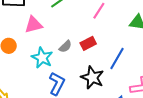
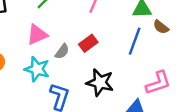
pink triangle: (34, 25) -> (37, 35), moved
blue line: (117, 58) -> (135, 41), moved

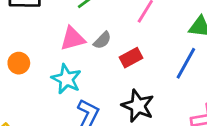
gray semicircle: (62, 51) -> (102, 40), moved

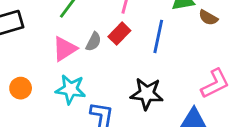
red rectangle: (131, 58) -> (119, 34), moved
blue line: (186, 63) -> (158, 36), moved

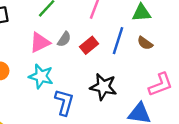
brown semicircle: (208, 18) -> (145, 43), moved
red rectangle: (119, 34) -> (89, 45), moved

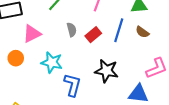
gray semicircle: (64, 39) -> (72, 30), turned -48
pink triangle: (40, 42) -> (32, 34), moved

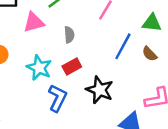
pink triangle: (32, 34) -> (34, 22), moved
red rectangle: (93, 35) -> (72, 66), moved

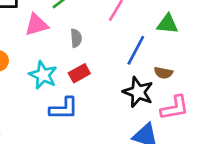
brown semicircle: (150, 54) -> (163, 73), moved, turned -35
black star: (100, 90) -> (138, 92), moved
blue L-shape: (57, 98) -> (64, 109), turned 64

